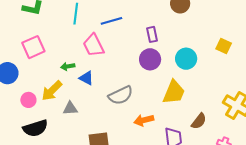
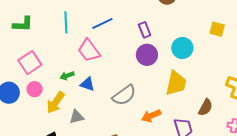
pink circle: (28, 100) -> (35, 89), moved

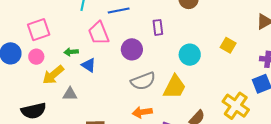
purple circle: (147, 55) -> (132, 49), moved
gray semicircle: (124, 95) -> (143, 81), moved

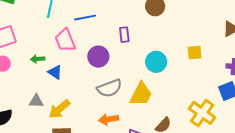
yellow square: (228, 45) -> (195, 53), turned -35
yellow arrow: (53, 75) -> (59, 109), moved

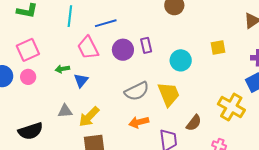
purple rectangle: (124, 35) -> (146, 45), moved
purple circle: (98, 57) -> (123, 50), moved
blue triangle: (55, 72) -> (81, 80), turned 42
yellow trapezoid: (141, 94) -> (169, 94), turned -44

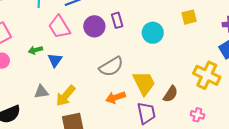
yellow trapezoid: (169, 94) -> (144, 83), moved

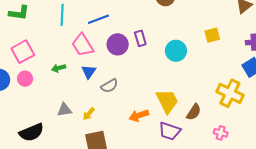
blue triangle: (55, 60) -> (89, 72), moved
gray semicircle: (111, 67) -> (109, 86), moved, size x0.7
yellow arrow: (65, 96) -> (89, 114), size x0.6
purple trapezoid: (146, 113) -> (170, 131), turned 120

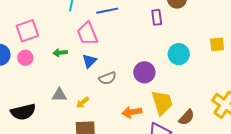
purple rectangle: (140, 38) -> (157, 17), moved
purple circle: (118, 44) -> (144, 72), moved

